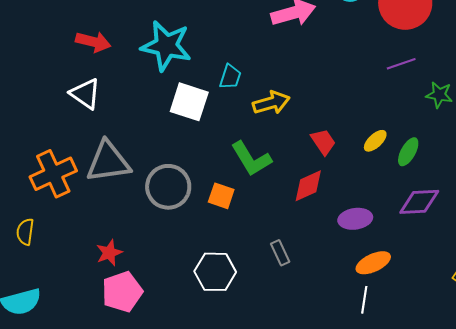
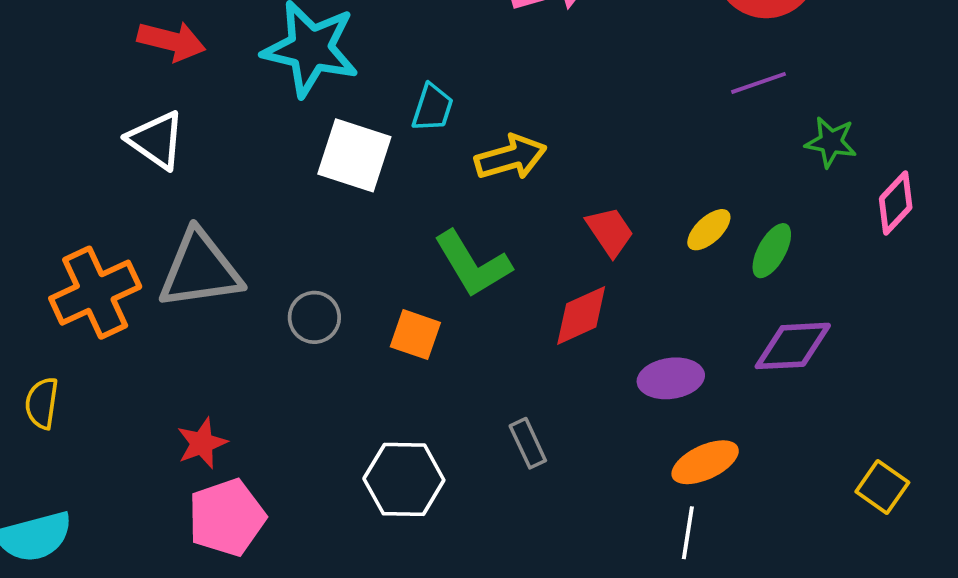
gray circle: (168, 187) -> (314, 317), size x0.6

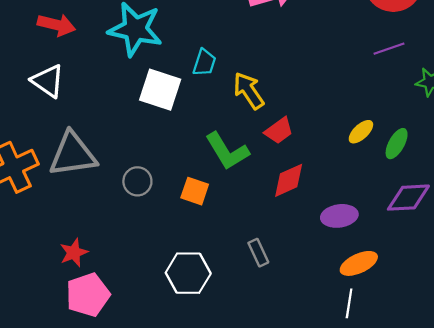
yellow arrow: (511, 157) -> (249, 91), turned -108
red trapezoid: (610, 232) -> (279, 131), moved, turned 88

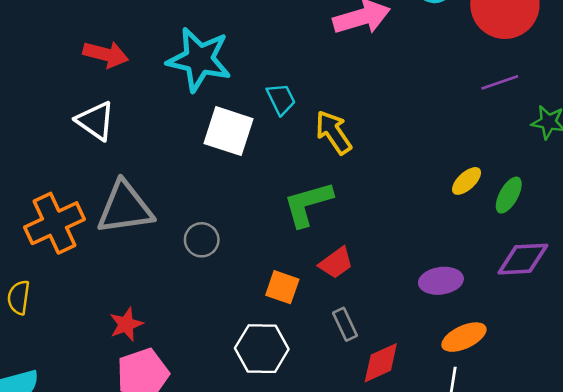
cyan trapezoid: (204, 63) -> (281, 99), turned -44
red trapezoid: (279, 131) -> (336, 263), moved
green L-shape: (227, 151) -> (308, 204), turned 105
red diamond: (289, 180) -> (381, 363), moved
orange square: (195, 191) -> (282, 287), moved

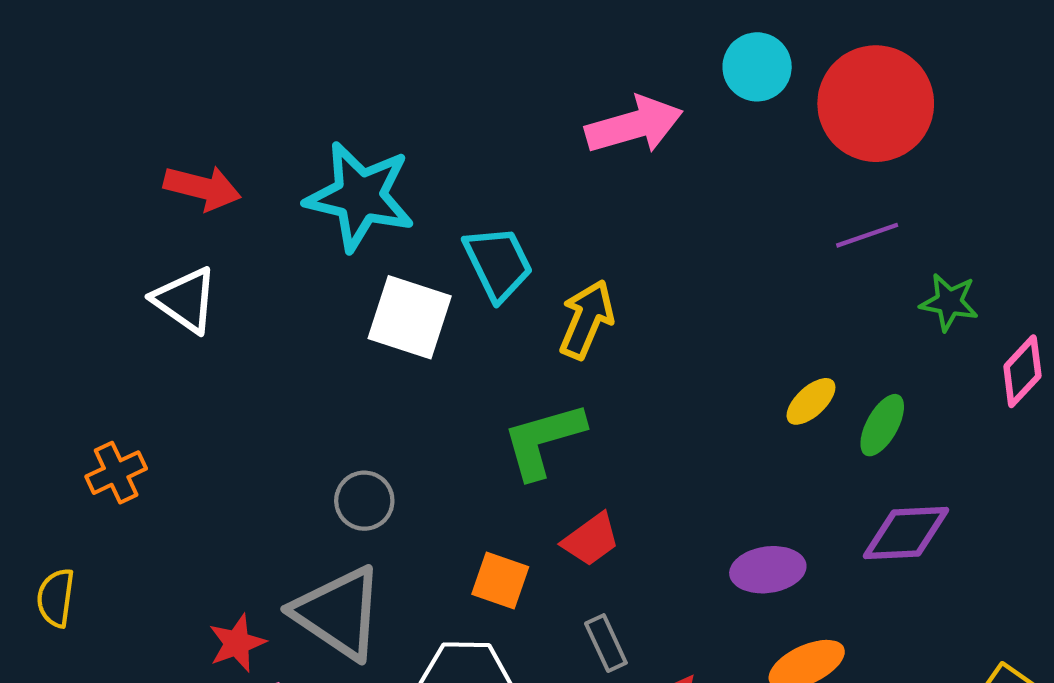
cyan trapezoid: (281, 99) -> (498, 263), size x1.4
yellow arrow: (333, 132) -> (587, 319), turned 57
gray triangle: (125, 208) -> (338, 613), moved, turned 42
orange cross: (54, 223) -> (116, 473), size x0.6

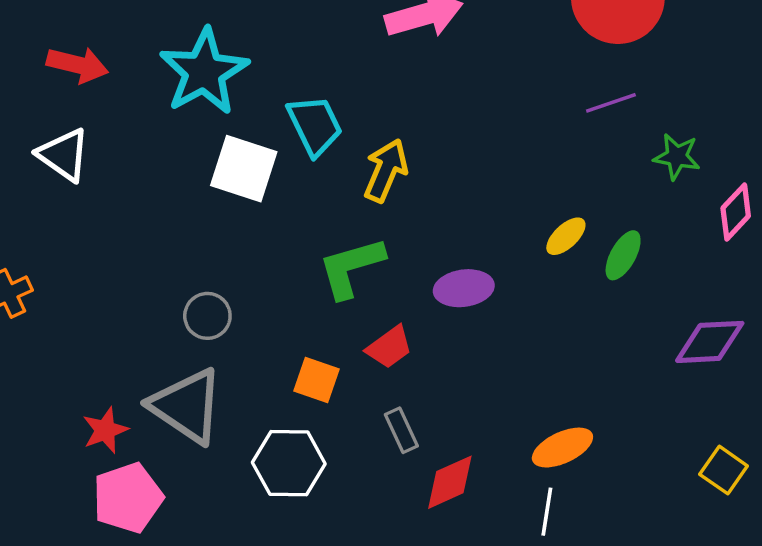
cyan star: (360, 196) -> (204, 72), turned 30
purple diamond: (906, 533) -> (710, 342), moved
purple ellipse: (768, 570) -> (464, 288), moved

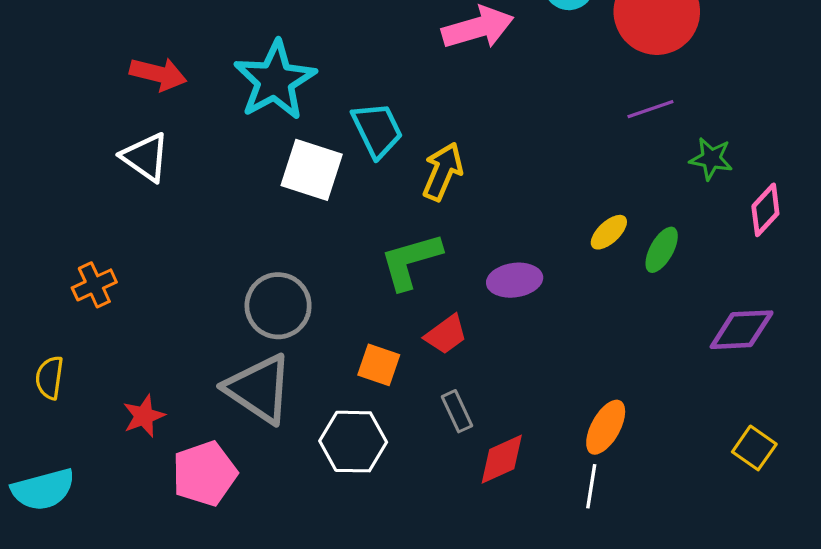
gray circle: (207, 316) -> (278, 306), size x1.5
red star: (105, 430) -> (144, 416), moved
orange ellipse: (562, 448) -> (606, 427), turned -36

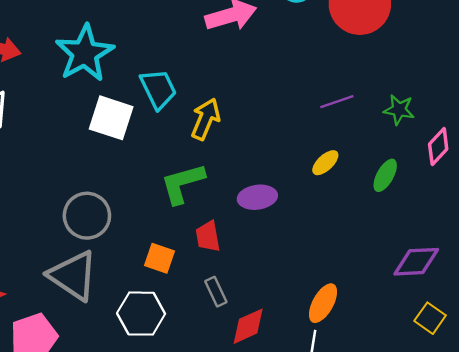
purple line: (650, 109) -> (337, 102), moved
green ellipse: (662, 250) -> (385, 175), moved
purple diamond: (742, 330) -> (416, 262), moved
red trapezoid: (446, 334) -> (208, 236), turned 116

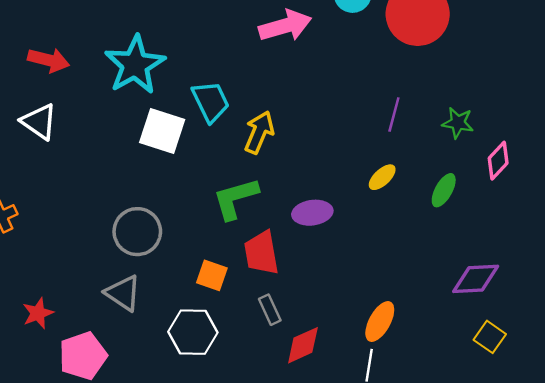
purple line: (337, 102) -> (394, 114), turned -56
red trapezoid: (208, 236) -> (261, 253), size x1.4
gray triangle: (73, 276) -> (123, 293), size x0.7

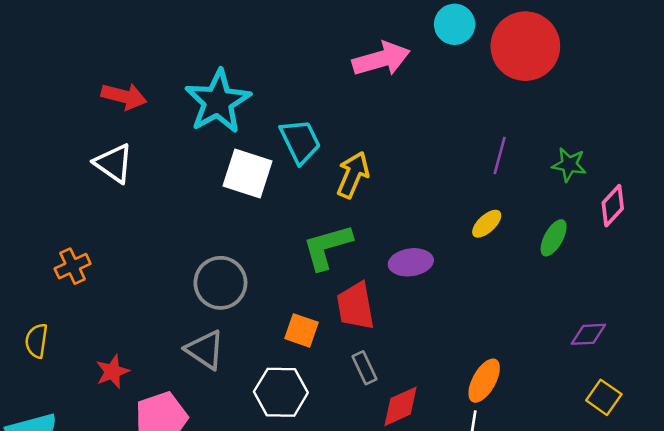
purple diamond: (476, 279) -> (588, 334), size x0.7

